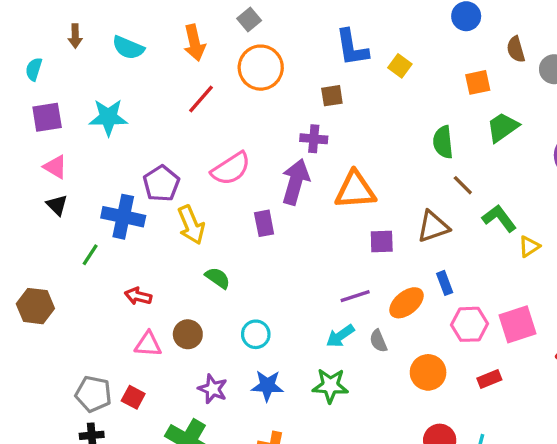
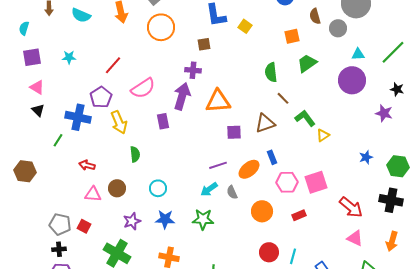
red line: (201, 99) -> (113, 65), moved
cyan star: (108, 117) -> (69, 57), size x0.6
green semicircle: (218, 278) -> (135, 154), turned 49
purple star: (213, 389) -> (132, 221), turned 30

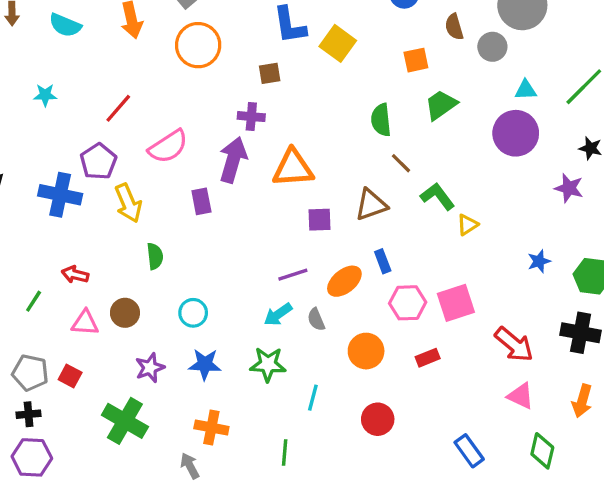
yellow square: (245, 26) -> (338, 43), size x1.5
green line: (58, 140) -> (34, 301), moved
cyan line: (293, 256) -> (313, 398), moved

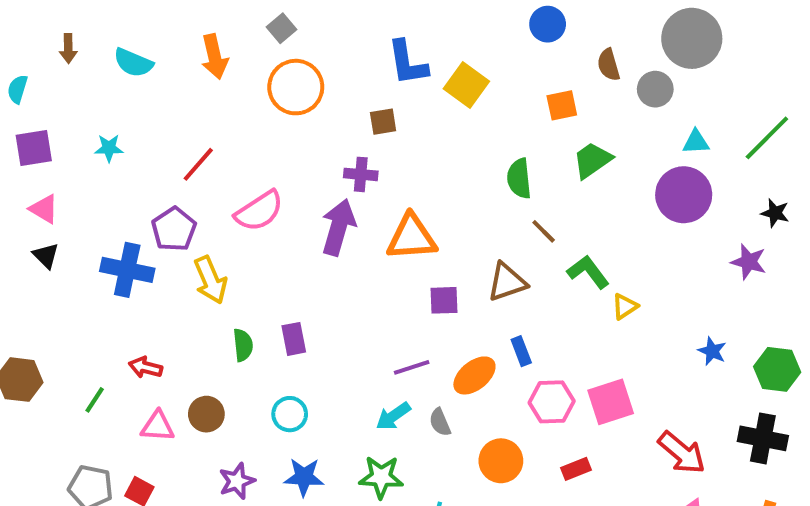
purple rectangle: (201, 201) -> (294, 339), moved
blue star: (539, 261) -> (712, 351), turned -30

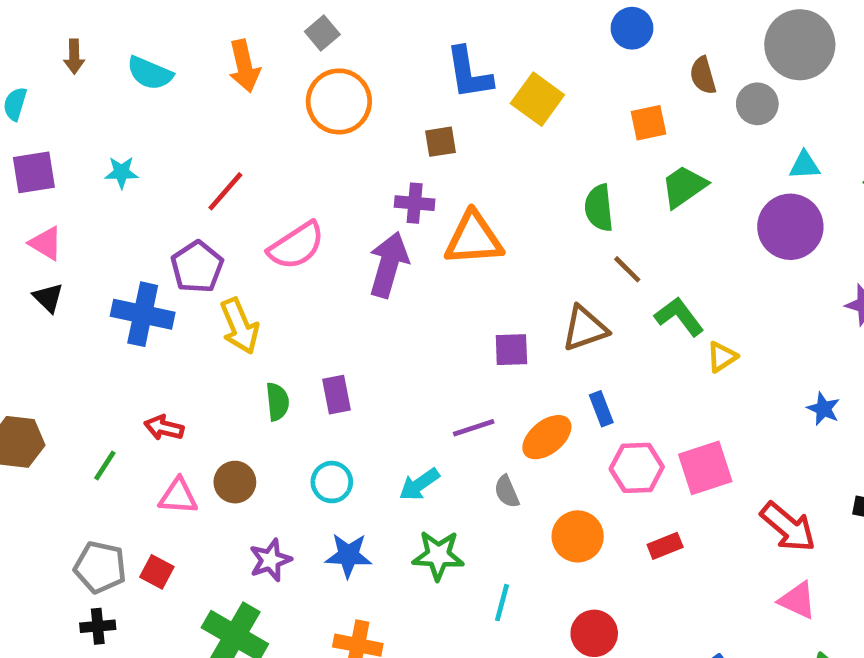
orange triangle: (412, 237) -> (474, 239), moved
cyan arrow: (393, 416) -> (419, 484), moved

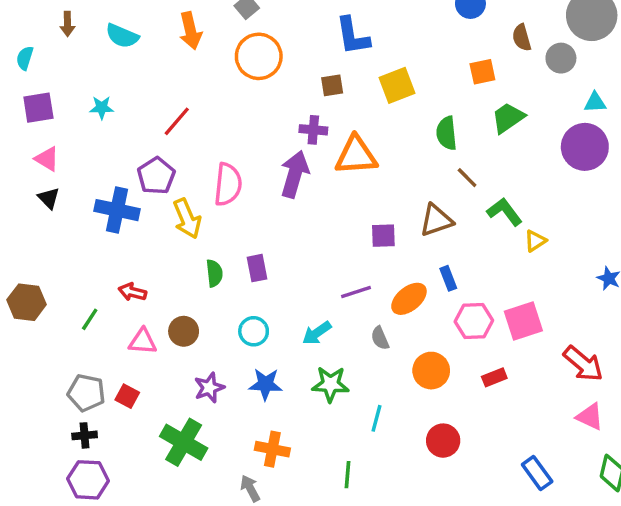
yellow square: (537, 99) -> (397, 85), moved, turned 33
pink semicircle: (296, 246) -> (228, 184), moved, turned -51

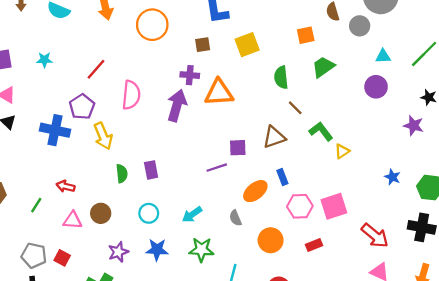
purple circle: (585, 147) -> (376, 87), size x0.7
pink semicircle: (228, 184) -> (131, 95), moved
purple line: (356, 292) -> (217, 168), moved

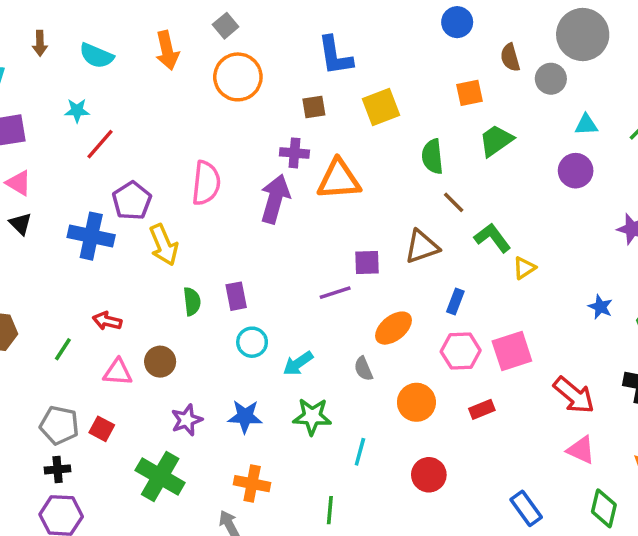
cyan star: (44, 60) -> (77, 111), moved
red line: (96, 69) -> (100, 144), moved
blue rectangle: (282, 177) -> (455, 301), moved, turned 42
cyan circle: (149, 213) -> (252, 342), moved

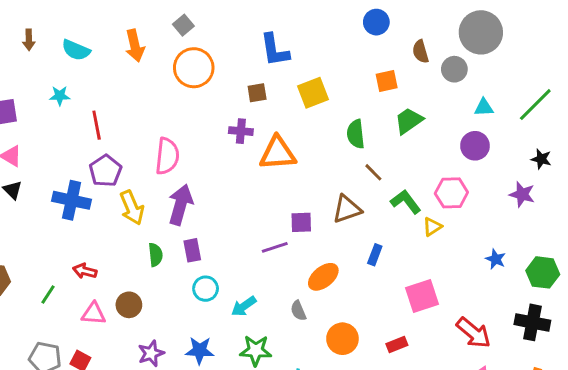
red line: (100, 144) -> (97, 125), moved, turned -52
purple arrow: (275, 199) -> (180, 205), moved
pink hexagon: (461, 351) -> (451, 193), moved

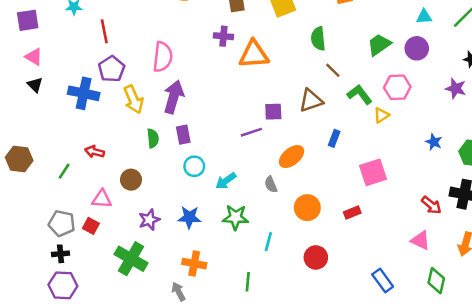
green trapezoid: (409, 121) -> (379, 45), moved
pink triangle: (94, 314) -> (102, 199), moved
red arrow: (474, 333) -> (431, 205), moved, size x0.7

